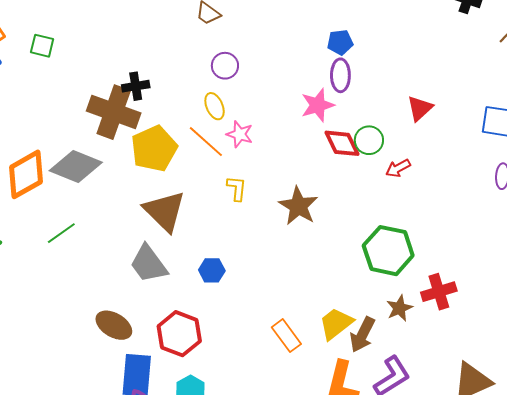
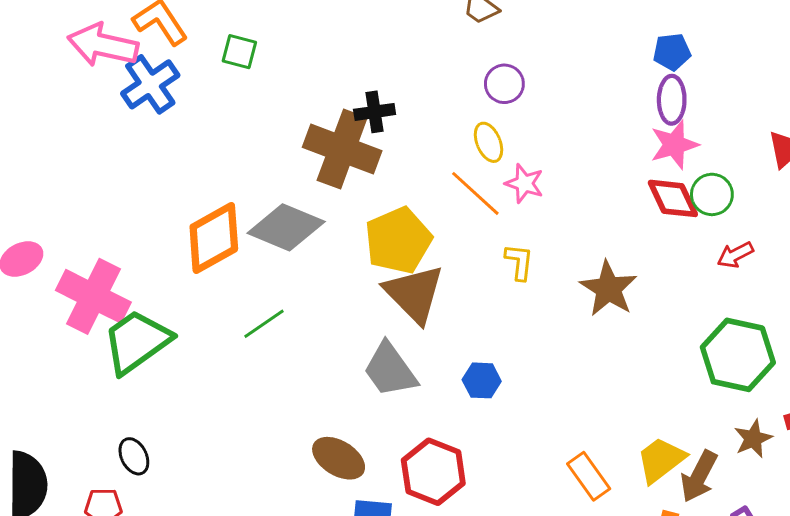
pink star: (318, 105) -> (674, 145), moved
yellow pentagon: (154, 148) -> (398, 240), moved
red arrow: (398, 168) -> (735, 255), moved

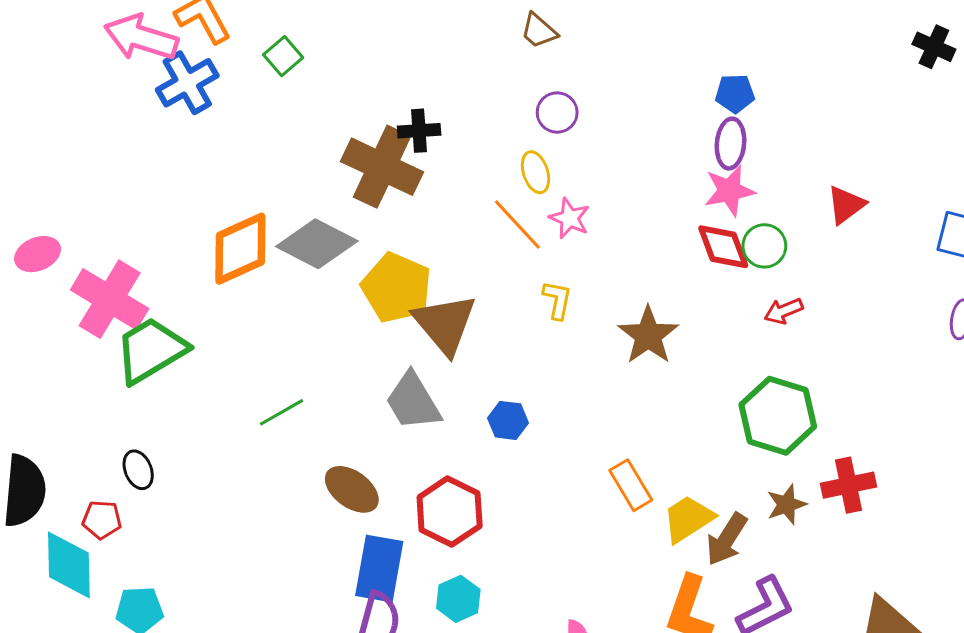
green square: (239, 52) -> (283, 56), turned 30
yellow pentagon: (398, 240) -> (397, 288), moved, turned -30
green line: (264, 324) -> (281, 412), moved
orange rectangle: (589, 476) -> (631, 485), moved

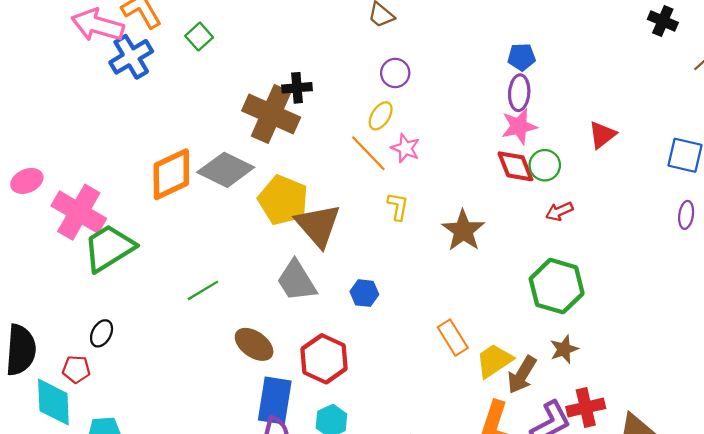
yellow ellipse: (536, 172) -> (381, 116), turned 52
black ellipse: (138, 470) -> (102, 333), turned 52
red cross: (848, 485) -> (586, 408), moved

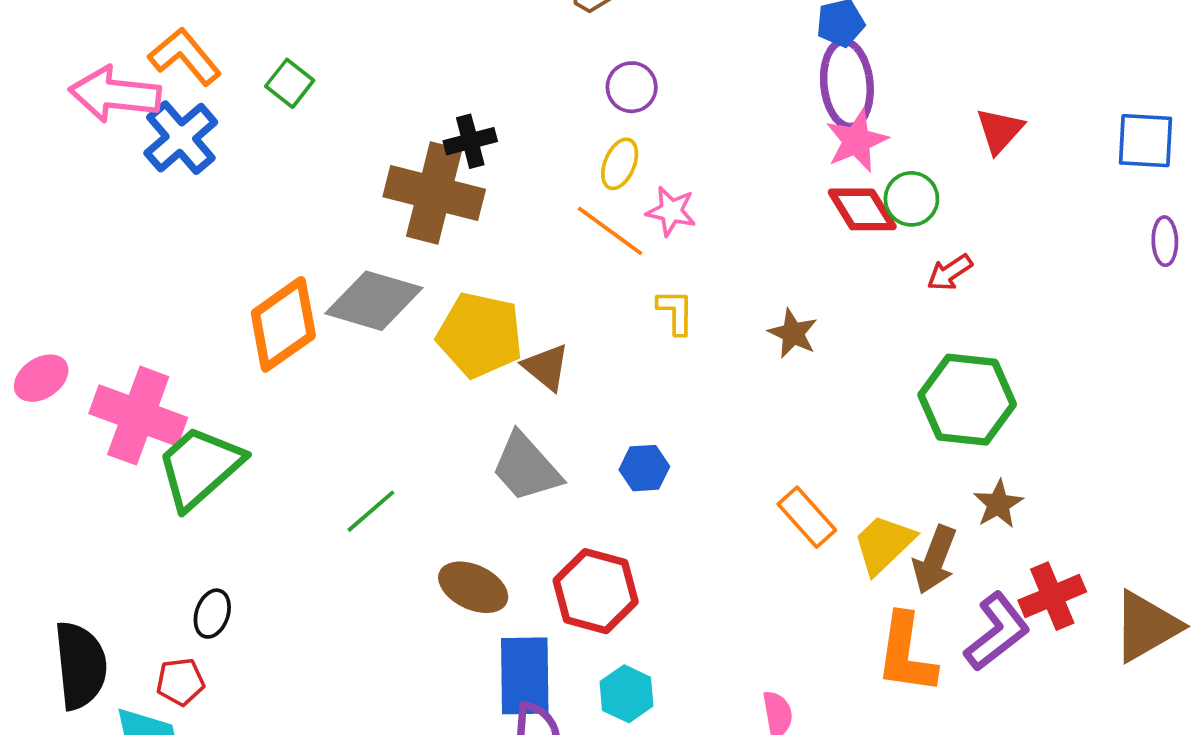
purple ellipse: (519, 93) -> (847, 84), size x1.4
brown triangle: (318, 225) -> (546, 367), size x0.6
brown star: (463, 231) -> (793, 333), size x0.7

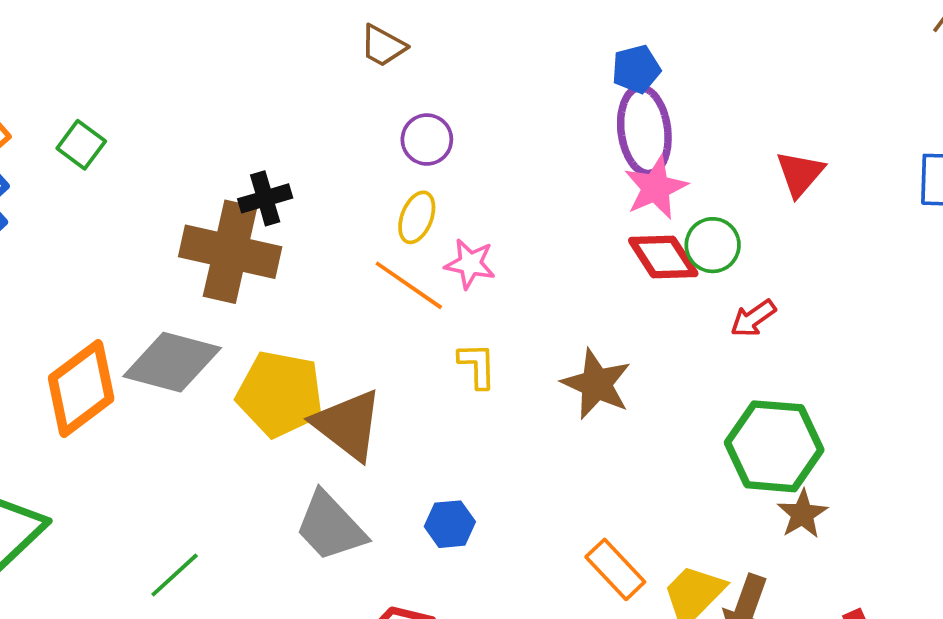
brown star: (793, 333) -> (596, 384), size x1.4
brown triangle: (546, 367) -> (348, 425), size x1.5
brown star: (998, 504) -> (802, 514), moved

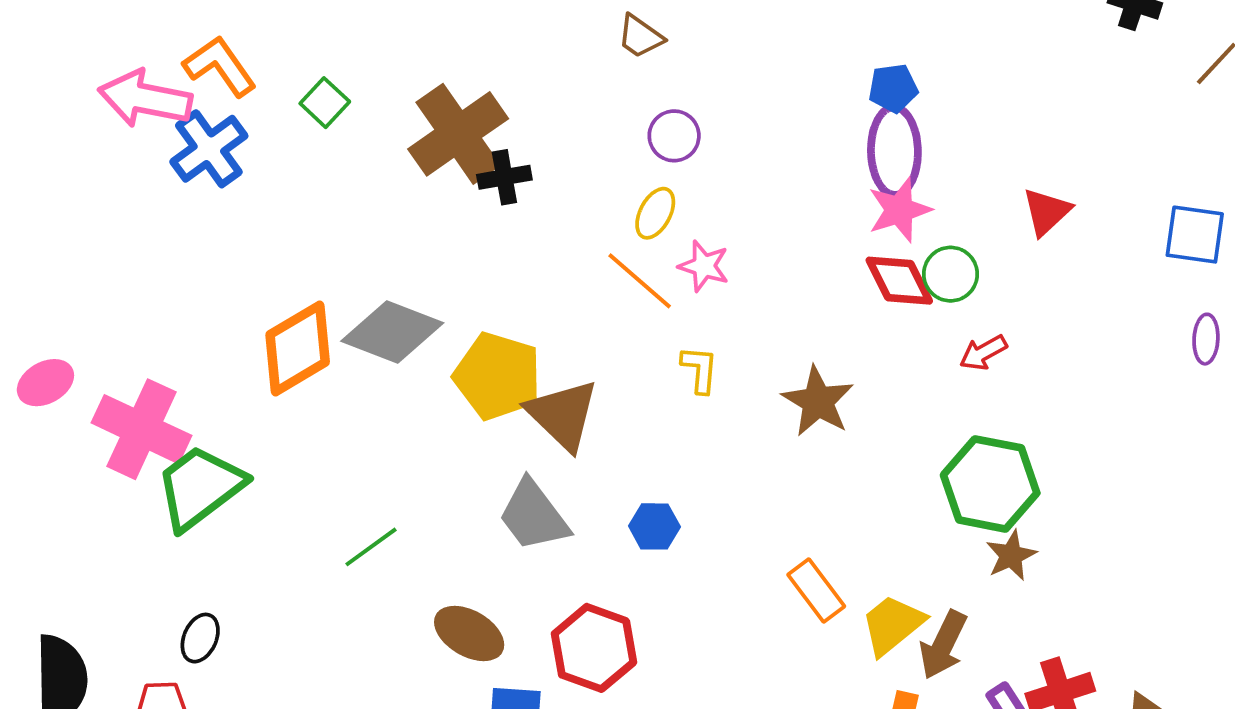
brown cross: (230, 252) -> (458, 134), moved, turned 36

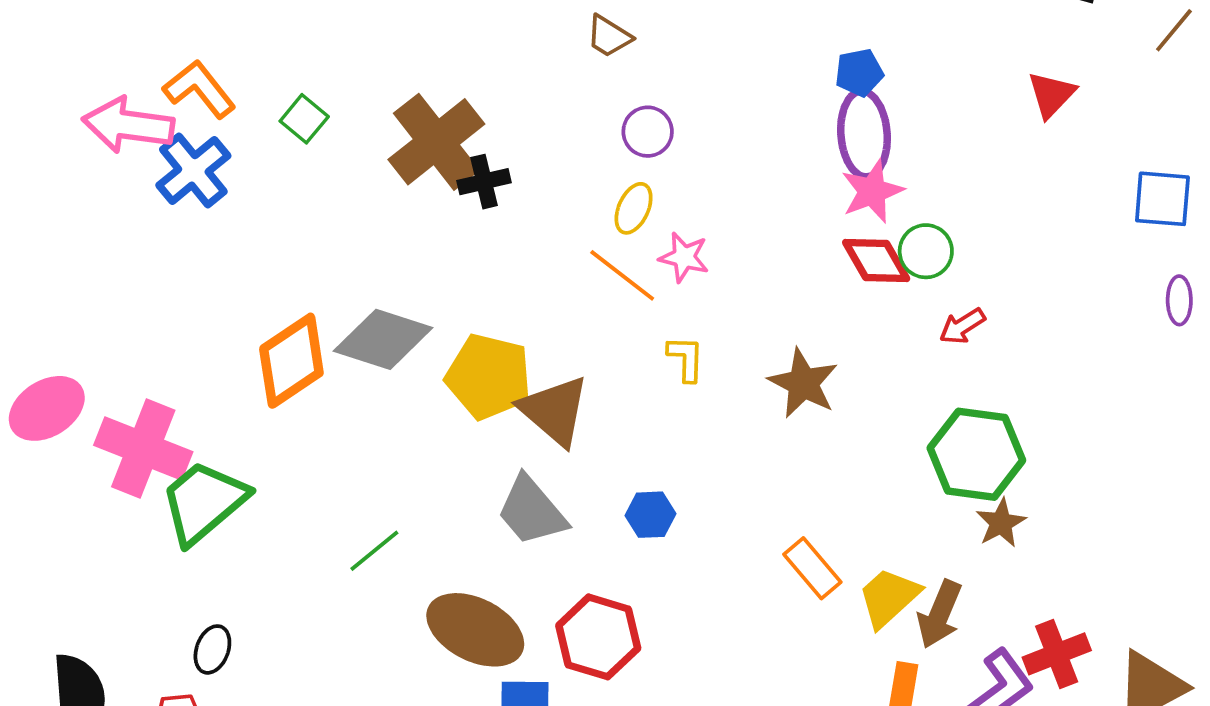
red triangle: (1047, 212) -> (1051, 95), moved
pink ellipse: (45, 383) -> (47, 408), size x1.4
brown ellipse: (469, 633) -> (475, 630), size x1.4

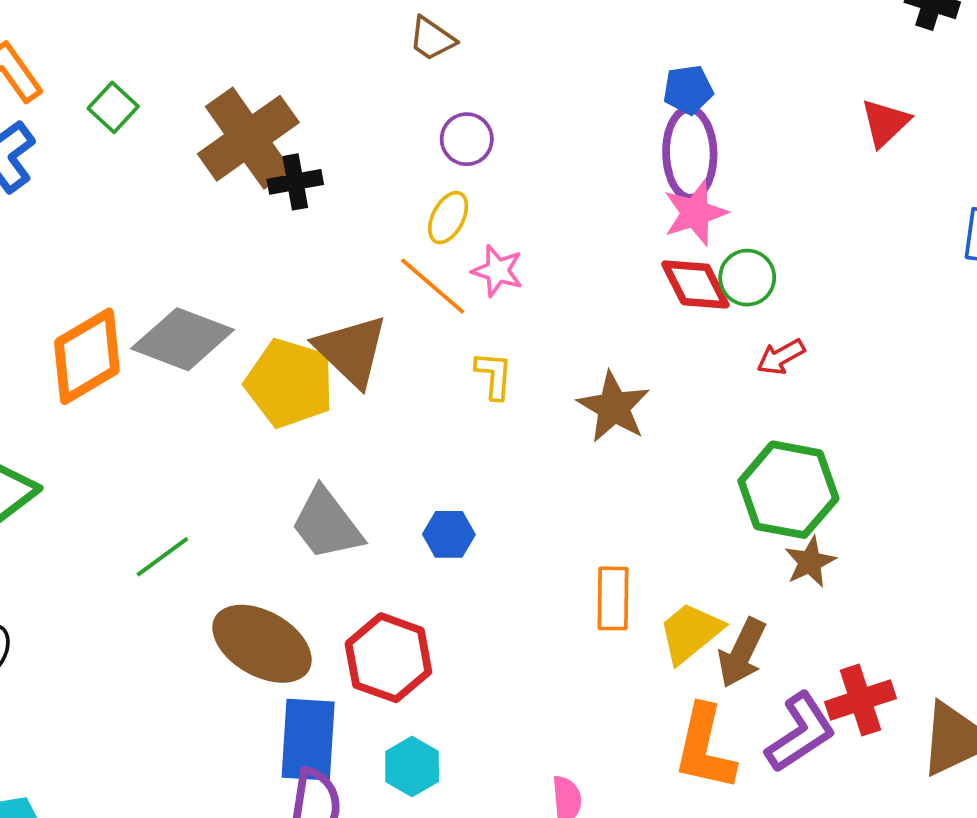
brown triangle: (554, 411) -> (351, 351), moved
orange rectangle: (812, 568) -> (613, 598), turned 38

